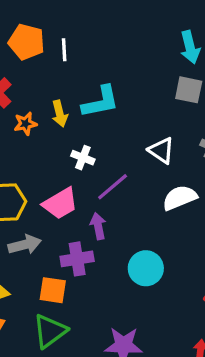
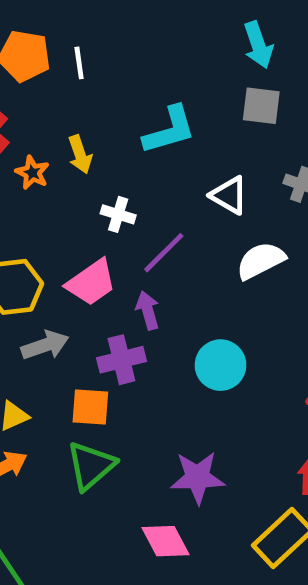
cyan L-shape: (100, 102) -> (169, 130), moved
orange star: (25, 124) -> (32, 173), turned -30

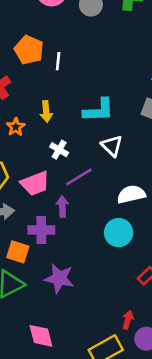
orange star: (32, 173) -> (16, 127), moved
white triangle: (229, 195) -> (112, 146), moved
cyan circle: (221, 365) -> (119, 233), moved
purple star: (197, 477) -> (59, 278), moved

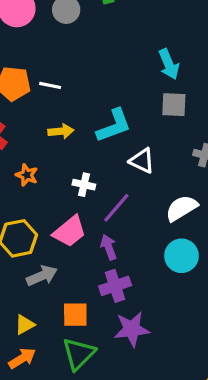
white line: (58, 61) -> (50, 85), turned -66
yellow arrow: (46, 112) -> (61, 131), moved, turned -72
purple cross: (41, 230) -> (115, 286), moved

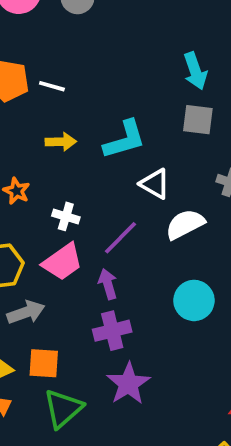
white cross: (84, 185) -> (66, 216), moved
white semicircle: (182, 208) -> (185, 224), moved
orange square: (75, 315) -> (44, 363), moved
purple star: (132, 329) -> (128, 384), turned -30

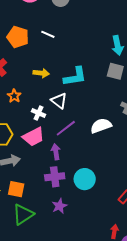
white line: (52, 86) -> (48, 34), moved
white triangle: (155, 184) -> (59, 101), moved
cyan circle: (194, 300) -> (85, 179), moved
purple star: (128, 384) -> (59, 206), size x0.7

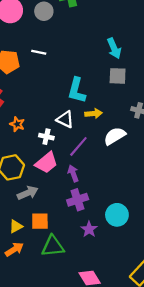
yellow arrow: (41, 73) -> (94, 114), moved
cyan L-shape: (75, 77) -> (77, 90), turned 125
cyan circle: (85, 179) -> (117, 215), moved
green triangle: (23, 214) -> (53, 246), turned 40

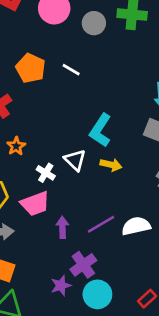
white semicircle: (115, 136) -> (136, 226), moved
purple line: (78, 146) -> (101, 224), moved
purple cross: (78, 200) -> (83, 265), moved, turned -36
purple star: (89, 229) -> (61, 286), moved

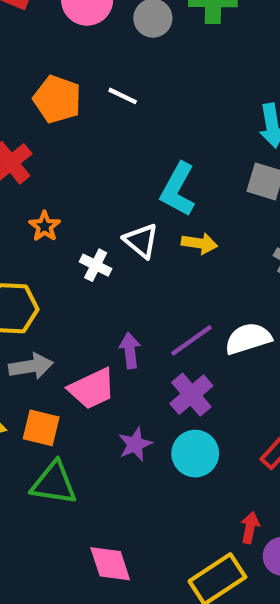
pink trapezoid: (35, 204) -> (92, 389), moved
purple cross: (83, 265) -> (191, 395), moved

